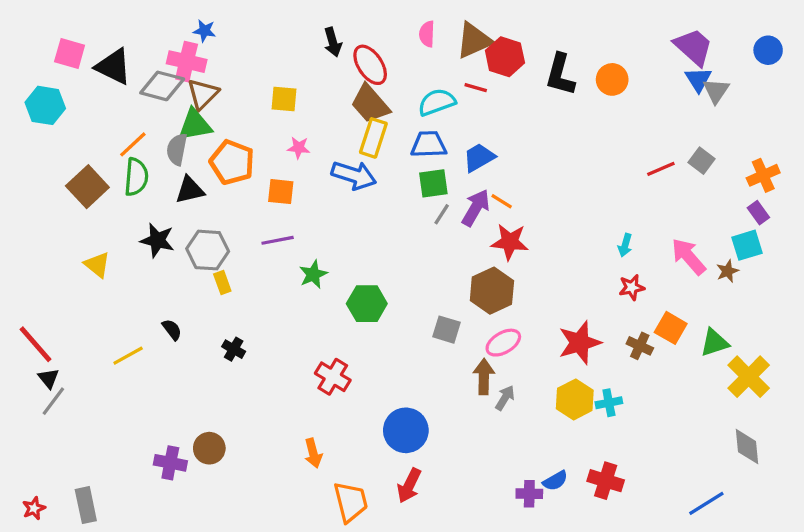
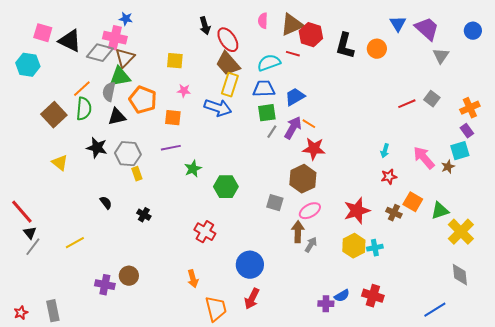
blue triangle: (698, 79) -> (398, 24), moved
yellow line: (128, 356) -> (75, 243), moved

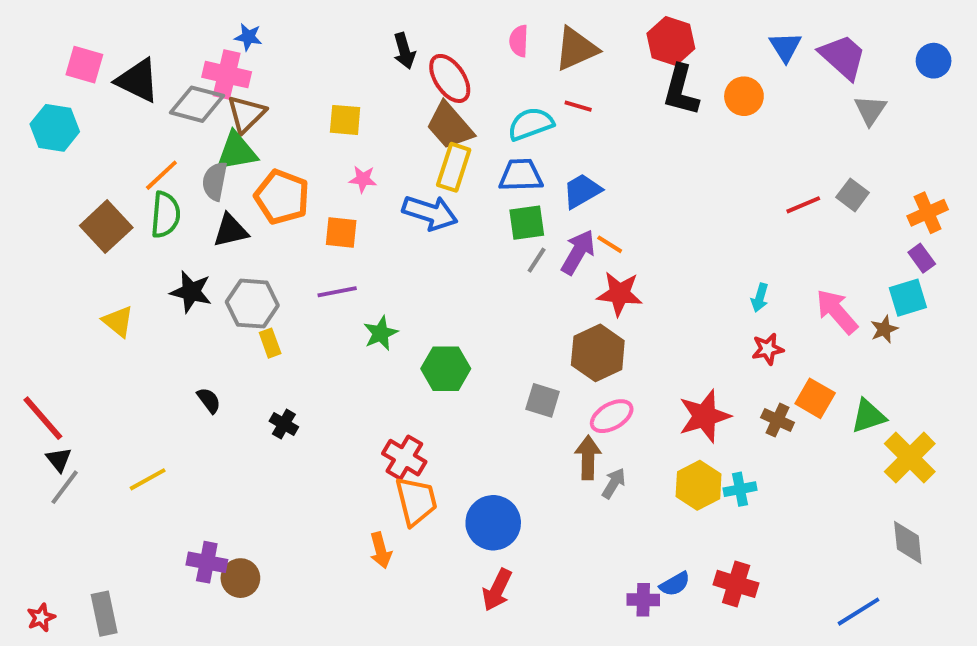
red hexagon: (311, 35) -> (671, 41), moved
brown circle: (129, 276) -> (240, 578), moved
orange trapezoid: (216, 309) -> (416, 501), moved

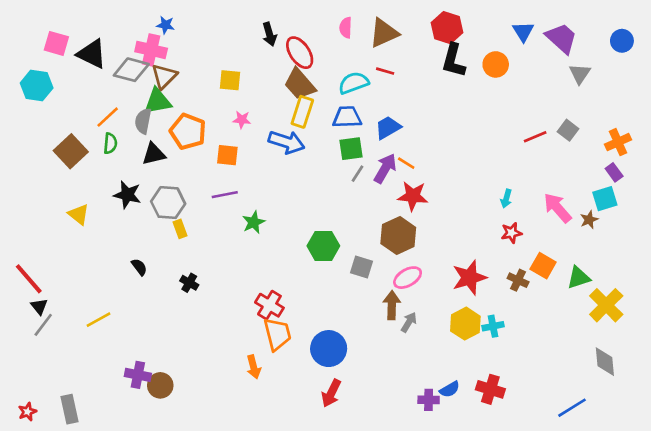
green semicircle: (165, 215) -> (110, 143), size x0.7
green hexagon: (446, 369) -> (323, 246), moved

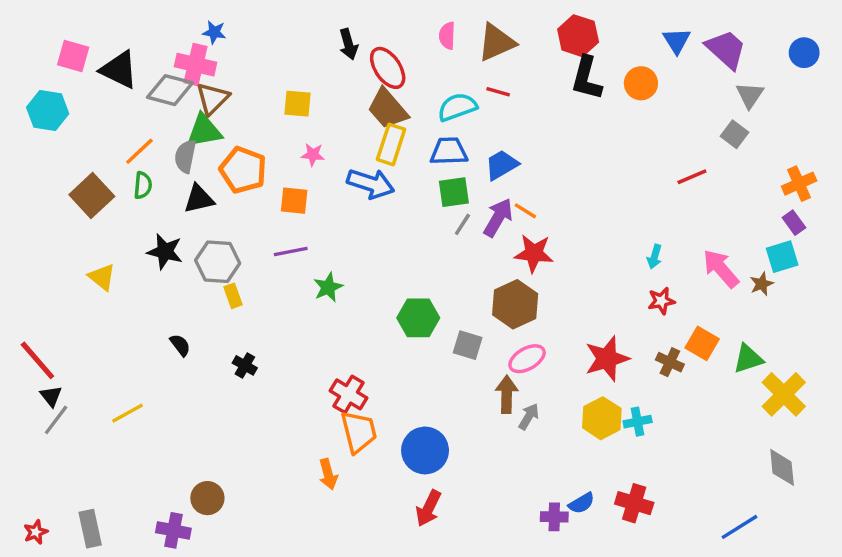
gray square: (568, 130) -> (734, 134), moved
purple cross: (138, 375) -> (173, 530), moved

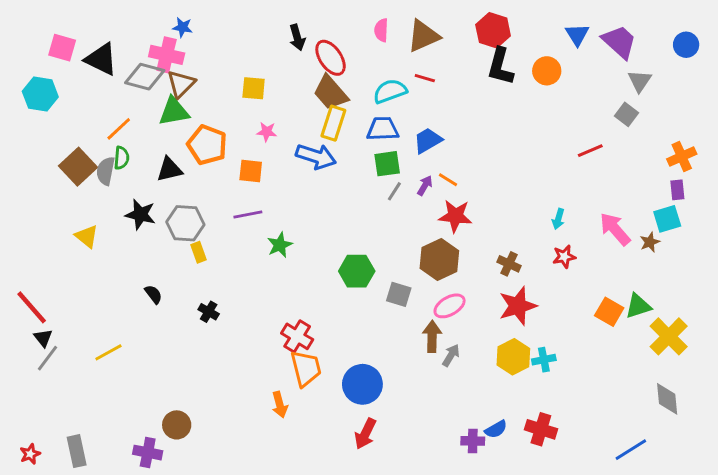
gray semicircle: (185, 156) -> (106, 171), moved
purple arrow: (498, 218) -> (425, 185), size x0.6
purple rectangle: (794, 223) -> (677, 190), turned 30
orange square: (702, 343) -> (609, 312), moved
brown cross: (670, 362) -> (509, 264), moved

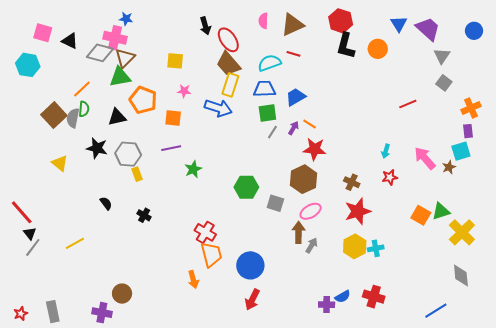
black triangle: (101, 59) -> (70, 41), size x0.7
gray square: (627, 114) -> (444, 83), moved

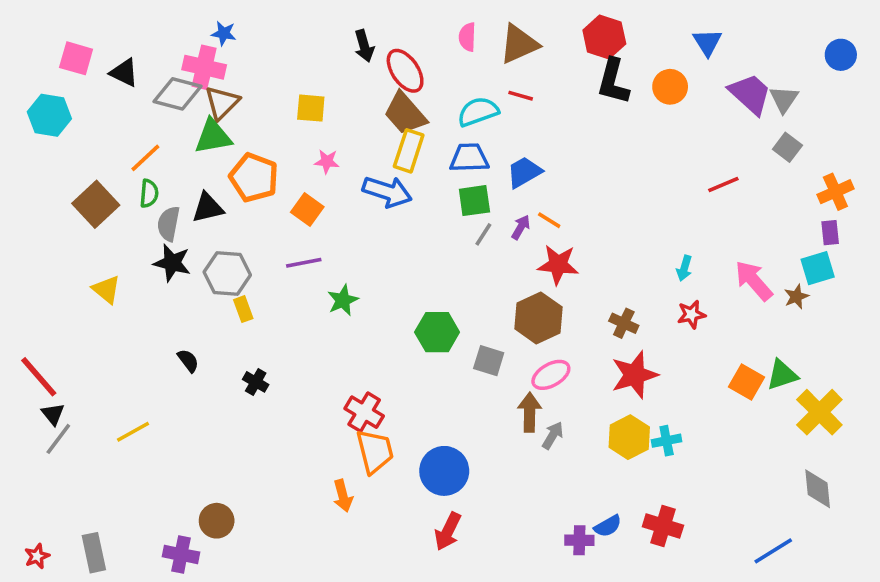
purple trapezoid: (428, 29) -> (750, 94), moved
gray semicircle: (73, 118) -> (169, 224), moved
orange square: (173, 118) -> (307, 209), turned 30

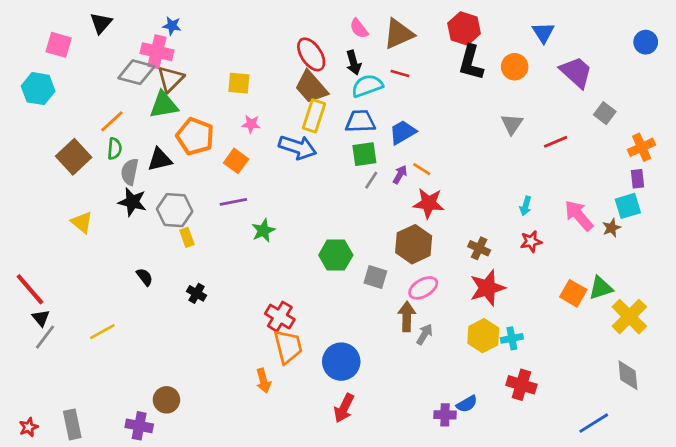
pink semicircle: (467, 37) -> (359, 28), turned -40
black arrow: (364, 46) -> (354, 63), moved
black triangle: (124, 73) -> (101, 23), moved, turned 45
gray triangle: (784, 99) -> (512, 124), moved
red cross: (663, 526) -> (521, 385), moved

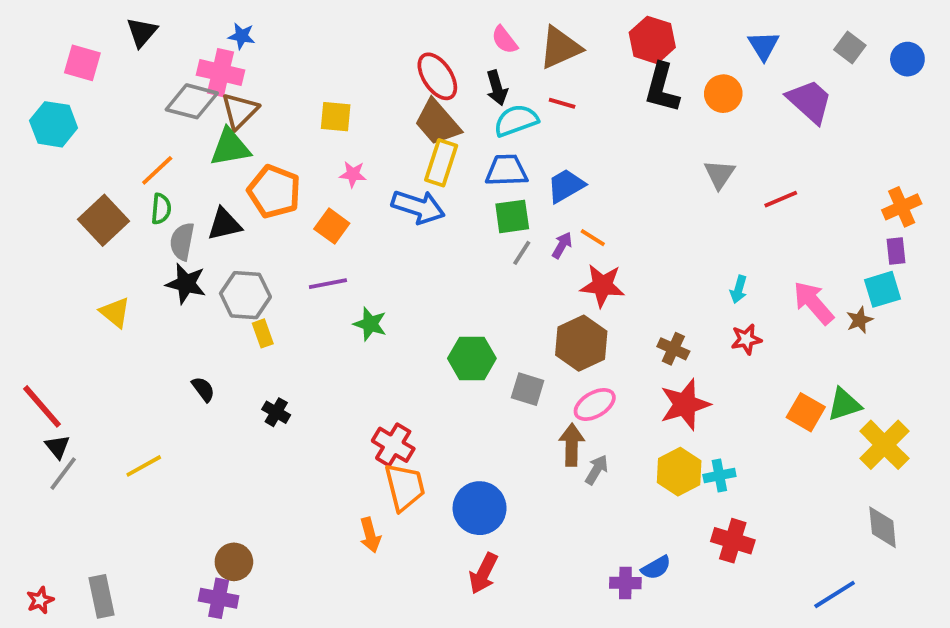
gray square: (605, 113) -> (850, 48), moved
green star: (263, 231) -> (370, 324), turned -30
purple cross: (139, 426) -> (219, 598), moved

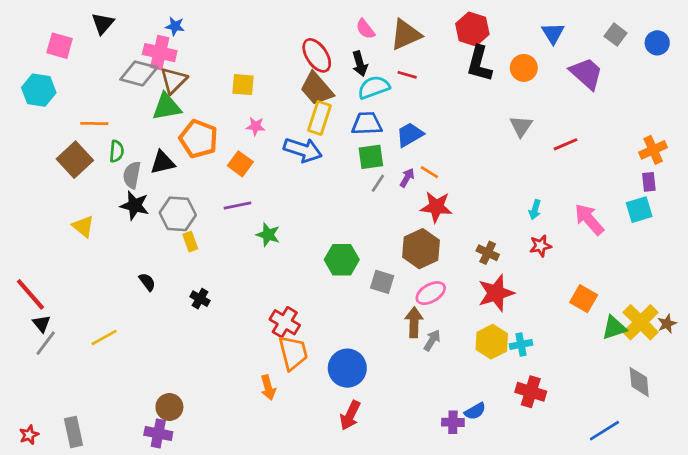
orange line: (157, 170) -> (94, 123), moved, turned 44
brown star: (859, 320) -> (667, 324), moved
green triangle: (844, 404) -> (614, 328), moved

